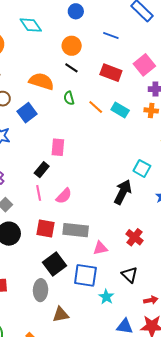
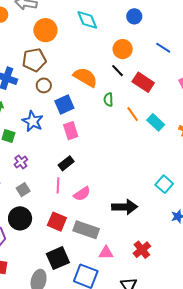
red rectangle: (111, 73) -> (143, 82), moved
pink rectangle: (58, 147) -> (71, 131), moved, turned -36
black arrow: (123, 192) -> (125, 207), moved, turned 50

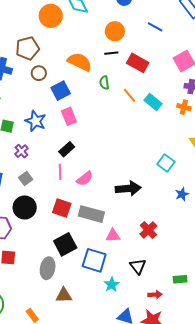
orange circle: (45, 30) -> (51, 16), moved
black line: (118, 71) -> (111, 53), turned -48
blue star: (33, 121) -> (36, 121), moved

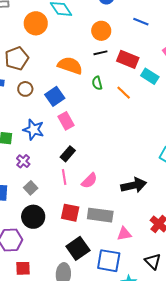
brown circle: (39, 73) -> (25, 89), moved
cyan rectangle: (153, 102) -> (150, 76), moved

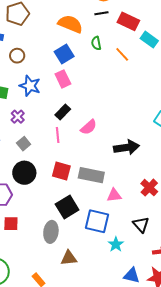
brown circle: (25, 89) -> (17, 56), moved
blue square: (55, 96) -> (64, 54), moved
pink semicircle: (89, 181) -> (89, 127), moved

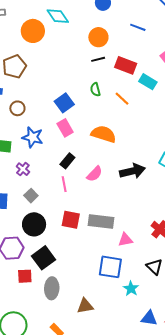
orange semicircle: (70, 24) -> (104, 134), moved
black arrow: (127, 147) -> (132, 171), moved
black square: (67, 207) -> (43, 258), moved
gray ellipse: (51, 232) -> (52, 288), moved

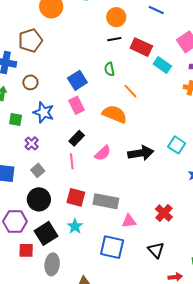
orange line: (122, 99) -> (130, 91), moved
cyan star: (131, 288) -> (75, 226), moved

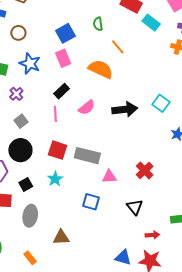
black square: (46, 233) -> (26, 184), size x0.6
blue square: (112, 247) -> (91, 202), size x0.7

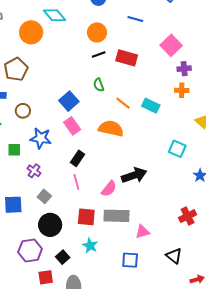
cyan rectangle: (151, 23) -> (151, 106), moved
pink semicircle: (87, 107) -> (109, 189), moved
black arrow: (125, 109) -> (134, 175), moved
red cross: (145, 170) -> (188, 216), moved, turned 30

